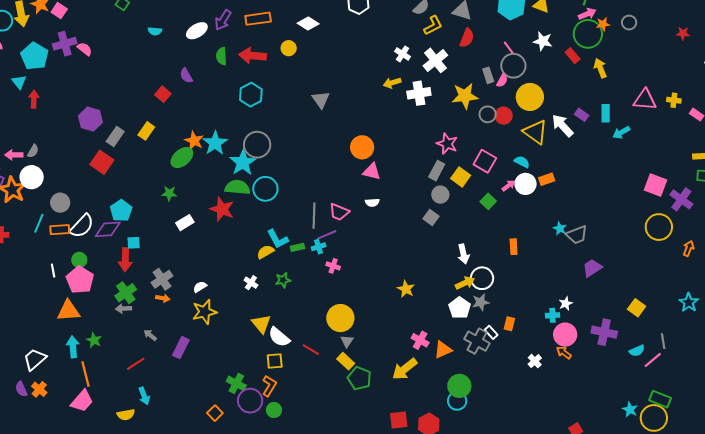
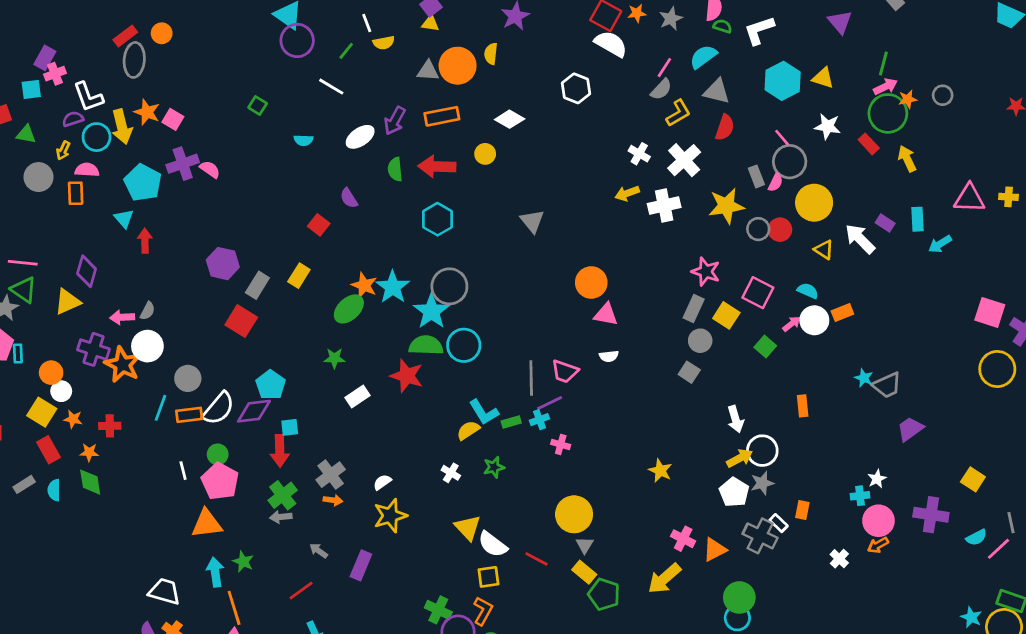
yellow triangle: (535, 132) -> (824, 250), size x0.6
orange arrow: (564, 353) -> (878, 545), turned -63
white trapezoid: (35, 359) -> (165, 592), turned 60

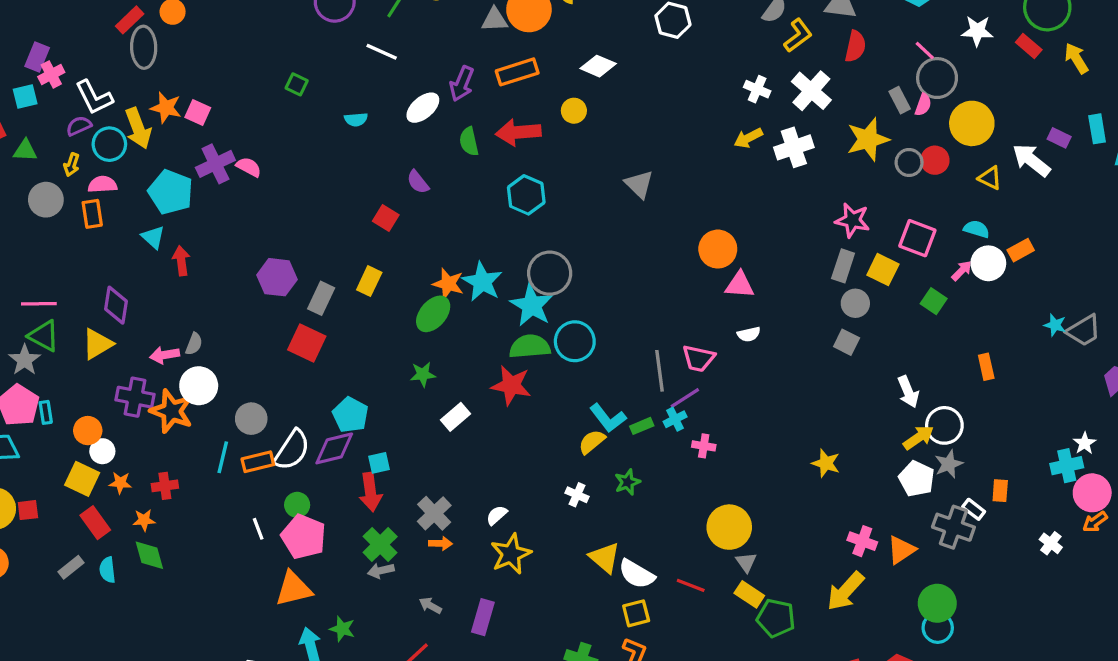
cyan cross: (860, 496) -> (1067, 466), size x1.4

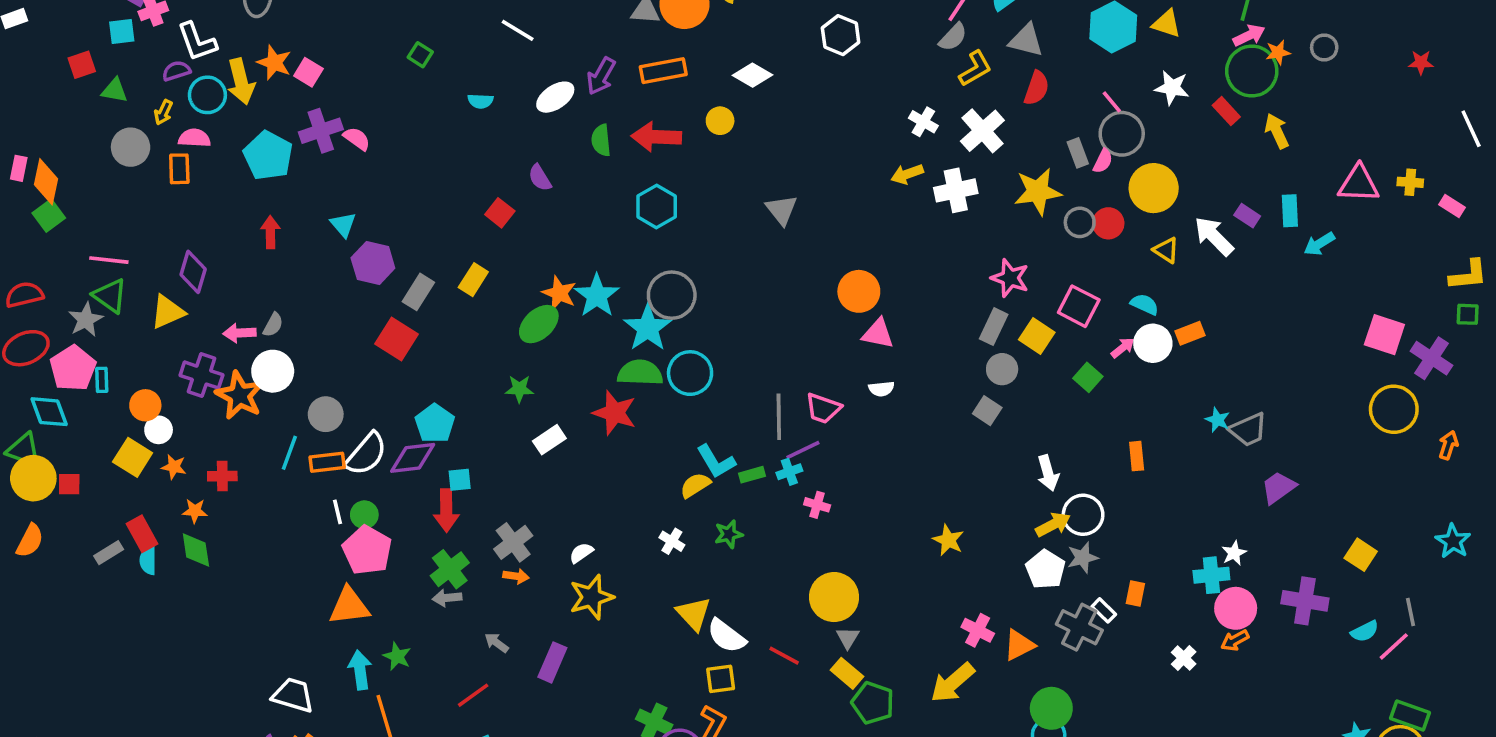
cyan triangle: (153, 237) -> (343, 225), moved
red rectangle: (95, 523) -> (142, 534), moved
white line: (258, 529) -> (338, 512), moved

